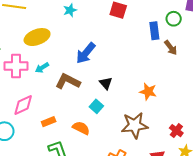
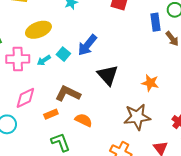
brown L-shape: (68, 81) -> (68, 94), moved
black triangle: (106, 83) -> (108, 75), size x1.6
cyan square: (96, 106) -> (63, 54), moved

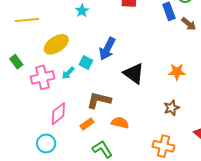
brown star: (137, 117) -> (172, 108), size x0.6

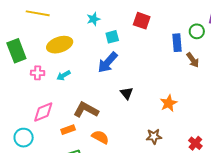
green rectangle: (16, 62) -> (16, 51), size x1.6
cyan square: (86, 63) -> (112, 37), moved, turned 32
orange star: (177, 72) -> (169, 103), turned 30
black triangle: (134, 73) -> (127, 93), size x0.6
pink cross: (42, 77) -> (38, 73), size x0.6

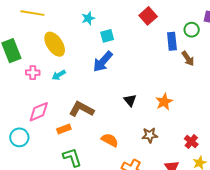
red square: (142, 21) -> (148, 16), moved, turned 30
yellow ellipse: (60, 45) -> (55, 44), turned 75
black triangle: (127, 93) -> (130, 100), moved
orange semicircle: (100, 137) -> (110, 140), moved

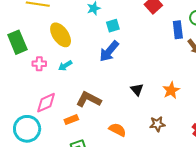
cyan circle: (19, 137) -> (27, 129), size x1.4

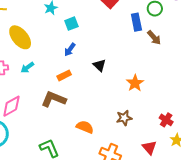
blue arrow: (109, 51) -> (70, 50), size x0.6
black triangle: (137, 90) -> (99, 65), moved
orange rectangle: (71, 120) -> (64, 75), moved

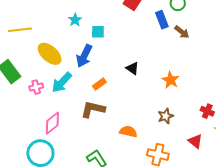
cyan square: (71, 24) -> (98, 32), turned 32
blue arrow: (70, 50) -> (84, 56), moved, size x1.6
cyan arrow: (27, 68) -> (62, 82), size x1.6

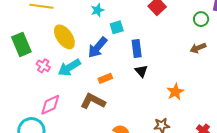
blue rectangle: (162, 20) -> (137, 48), moved
cyan square: (98, 32) -> (117, 27), turned -32
brown arrow: (182, 32) -> (198, 48), turned 105
pink cross: (36, 87) -> (43, 66), turned 32

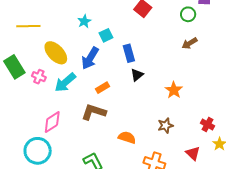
pink cross: (43, 66) -> (39, 77), moved
black triangle: (141, 71) -> (137, 75), turned 40

